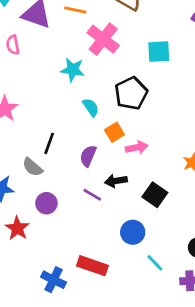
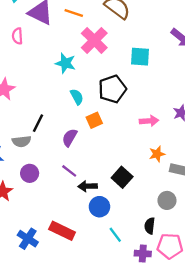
pink arrow: (137, 147) -> (149, 121), moved
gray semicircle: (32, 167) -> (21, 141), turned -54
black arrow: (116, 181) -> (88, 186), moved

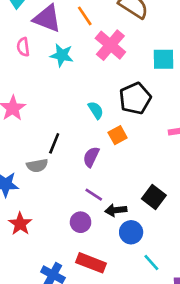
orange line: (74, 13) -> (85, 16), turned 42
cyan star: (65, 63) -> (62, 55), moved
purple circle: (30, 173) -> (81, 222), moved

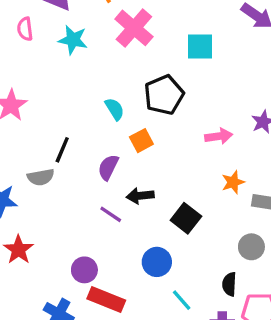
black arrow: (116, 210) -> (140, 196), moved
purple circle: (81, 222) -> (84, 270), moved

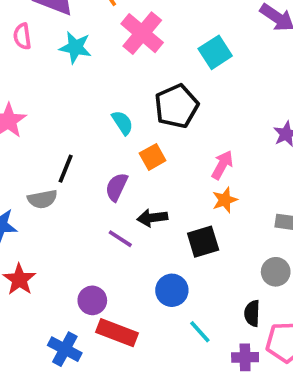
cyan square: (200, 46) -> (215, 52), turned -32
pink arrow: (219, 136) -> (222, 165), moved, turned -52
orange star: (233, 182) -> (225, 200), moved
black square: (186, 218) -> (203, 242), turned 36

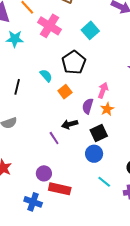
black line: (66, 169) -> (17, 87), moved
purple semicircle: (117, 187) -> (88, 106), moved
purple line: (120, 239) -> (54, 138), turned 32
blue circle: (172, 290) -> (94, 154), moved

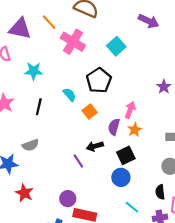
cyan star: (15, 39) -> (34, 71), moved

